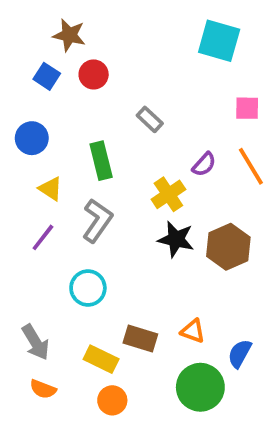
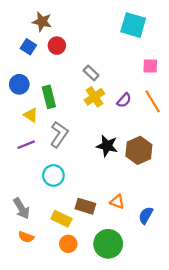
green rectangle: (101, 161) -> (49, 97), moved
yellow cross: (168, 194) -> (94, 97), moved
purple line: (43, 237) -> (26, 145), turned 30
green circle: (200, 387) -> (108, 244), moved

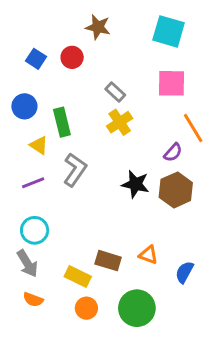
brown star: (42, 22) -> (98, 27), moved
pink square: (150, 66) -> (171, 83), moved, size x1.5
purple semicircle: (124, 100) -> (173, 152), moved
cyan circle: (53, 175) -> (35, 230), moved

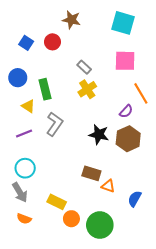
brown rectangle: (108, 261) -> (91, 173), moved
orange circle: (86, 308) -> (71, 219), moved

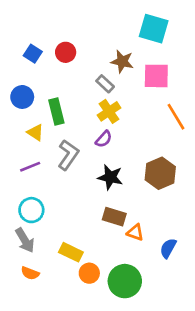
brown star: (71, 20) -> (122, 61), moved
purple semicircle: (126, 111) -> (104, 139), moved
black star: (99, 134) -> (110, 177), moved

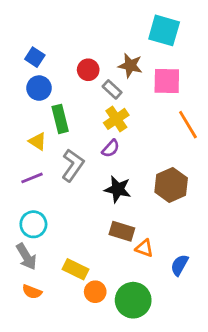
red circle: (66, 52) -> (88, 70), moved
blue circle: (22, 97) -> (39, 88), moved

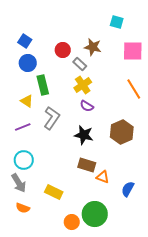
cyan square: (164, 30) -> (117, 22), size x0.6
pink square: (167, 81) -> (133, 51), moved
purple semicircle: (111, 148) -> (87, 106), moved, turned 80
orange circle: (95, 292) -> (72, 222), moved

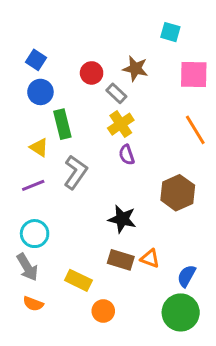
purple semicircle: (87, 106) -> (127, 155), turned 40
black star: (84, 135) -> (122, 219), moved
brown rectangle: (87, 165) -> (121, 260), moved
green circle: (95, 214) -> (181, 312), moved
orange circle: (72, 222) -> (103, 311), moved

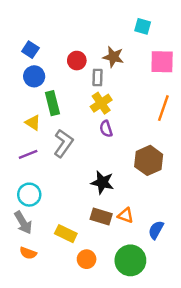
gray rectangle: (116, 93) -> (97, 78), turned 49
orange line: (195, 130) -> (163, 108), turned 50
green circle: (181, 312) -> (130, 260), moved

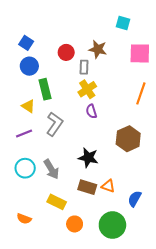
gray arrow: (23, 223) -> (51, 169), moved

